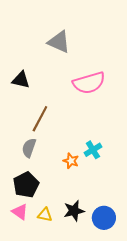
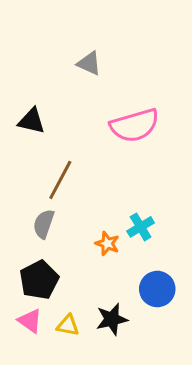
gray triangle: (59, 42) -> (89, 63), size x0.7
blue circle: (104, 218) -> (157, 289), moved

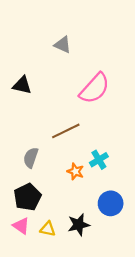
pink semicircle: (135, 125) -> (95, 88), turned -32
brown line: (60, 180) -> (66, 131), moved, turned 36

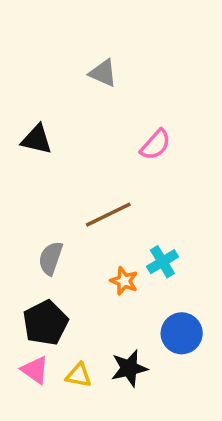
pink semicircle: (95, 88) -> (155, 145), size x0.6

